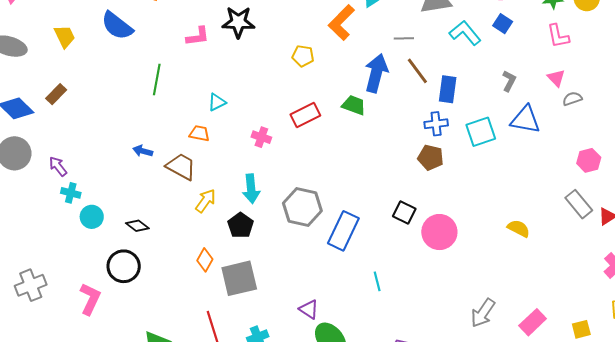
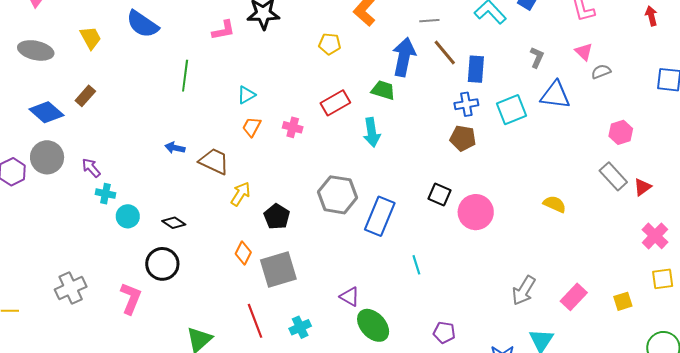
orange trapezoid: (199, 133) -> (252, 127), moved, turned -70
cyan arrow: (251, 189) -> (372, 132), moved

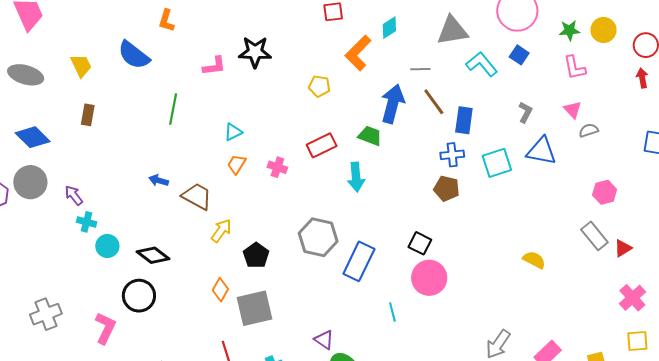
brown rectangle: (85, 96) -> (88, 115), moved, turned -35
pink circle: (476, 212) -> (429, 278), moved
black diamond: (174, 223) -> (153, 255), size x1.4

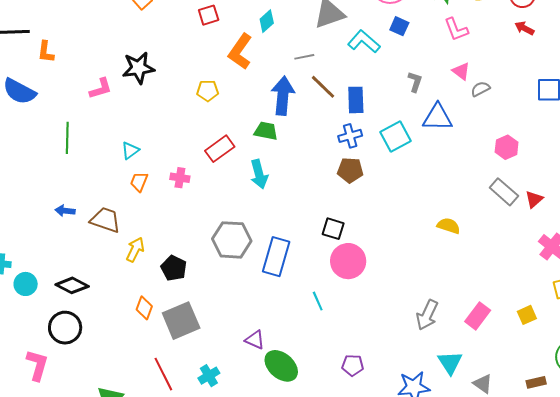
red arrow: (642, 78) -> (524, 28), turned -42

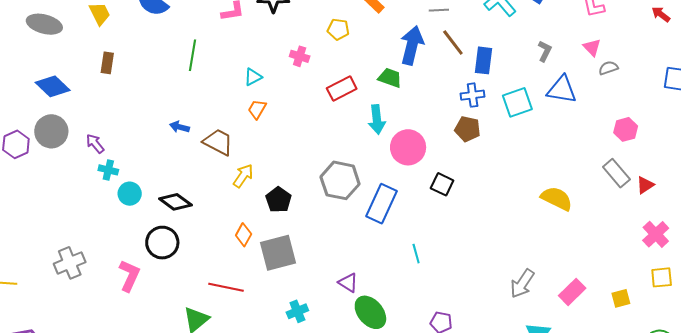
pink cross: (180, 178) -> (300, 56), moved
yellow semicircle: (449, 226) -> (557, 199), size x1.4
pink circle: (348, 261) -> (408, 147), moved
red line: (163, 374) -> (226, 287), moved, turned -60

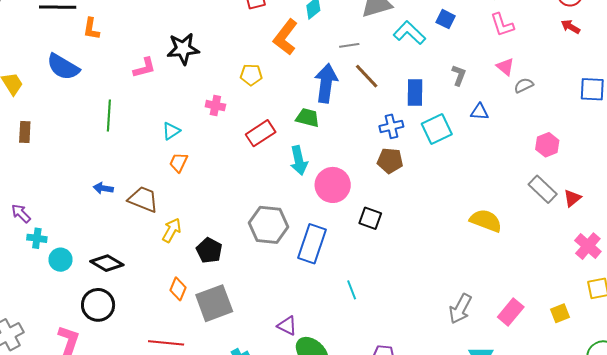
blue rectangle: (483, 60) -> (415, 93), moved
blue triangle: (562, 90) -> (480, 112), size x0.6

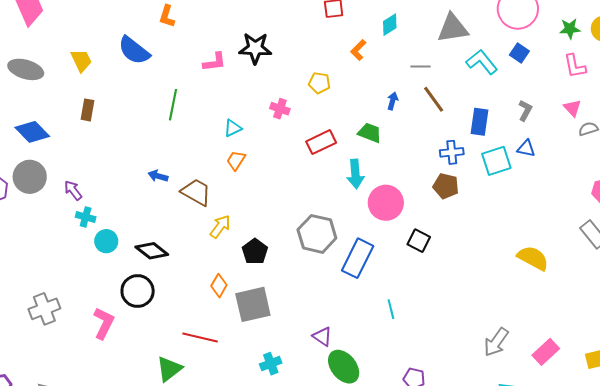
orange L-shape: (285, 37) -> (358, 50), size x0.6
blue arrow: (326, 83) -> (393, 101), size x0.5
blue triangle: (480, 112) -> (526, 148), moved

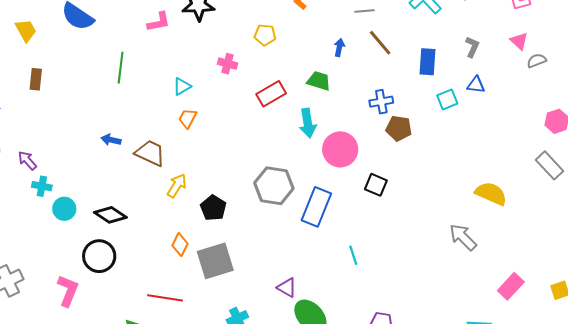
blue cross: (452, 152) -> (381, 102), moved
cyan square: (496, 161) -> (447, 99), size x0.7
gray arrow: (496, 342) -> (463, 237), moved, turned 104

